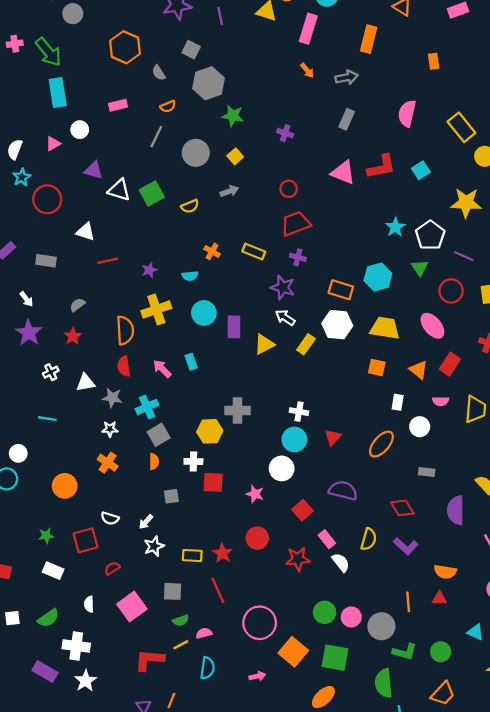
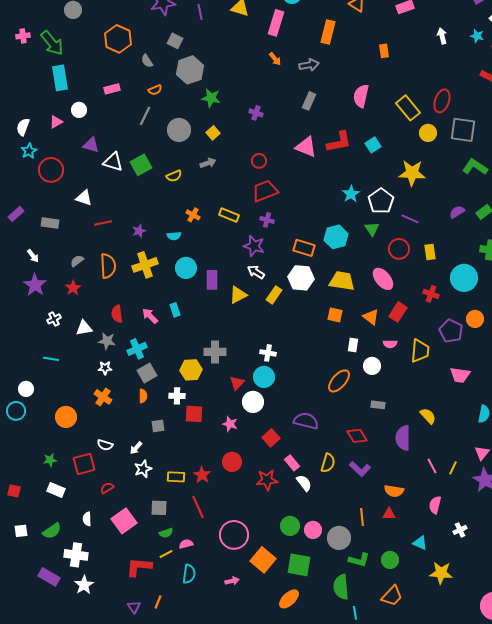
orange semicircle: (125, 330) -> (108, 266), moved
red triangle: (333, 437) -> (237, 383), moved

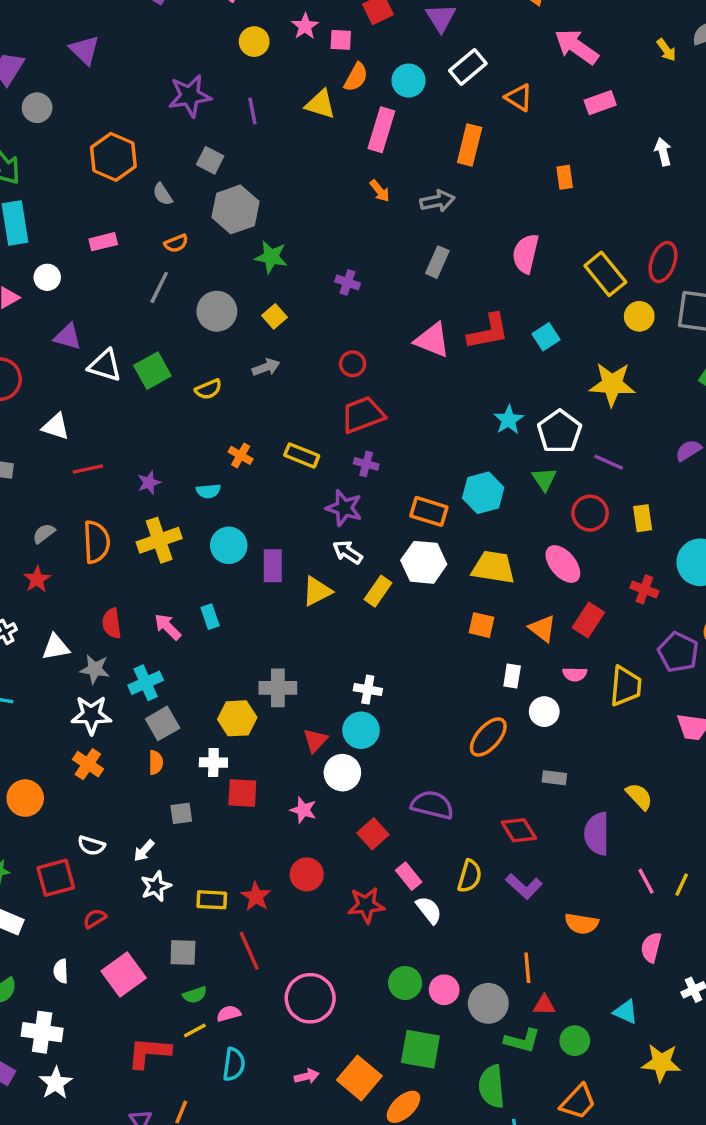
white star: (105, 368) -> (91, 715), size x1.6
red triangle: (389, 514) -> (544, 1005), moved
orange square: (263, 560) -> (359, 1078), moved

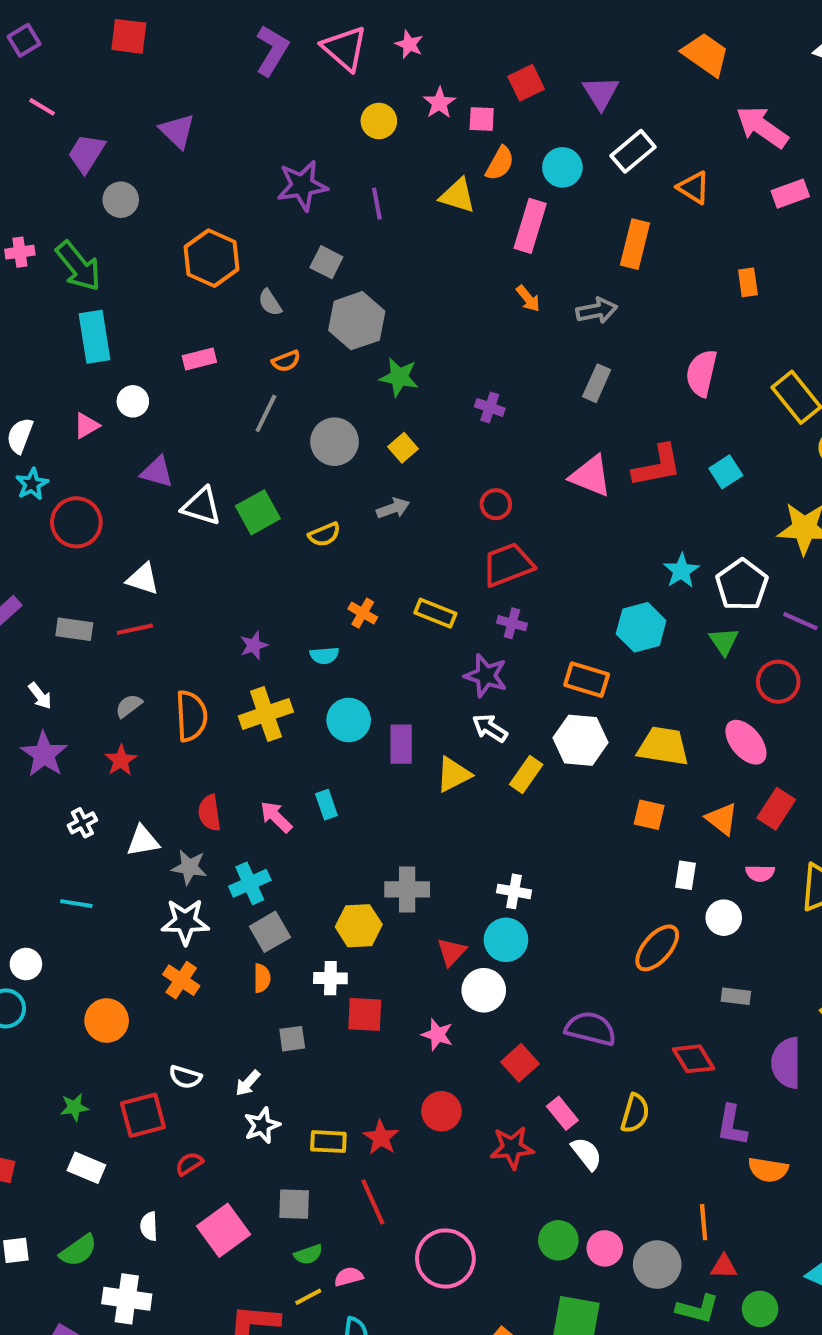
red line: (88, 469) -> (135, 629), moved
cyan hexagon: (483, 493) -> (641, 627), moved
purple L-shape: (524, 886) -> (732, 1125), moved, turned 57

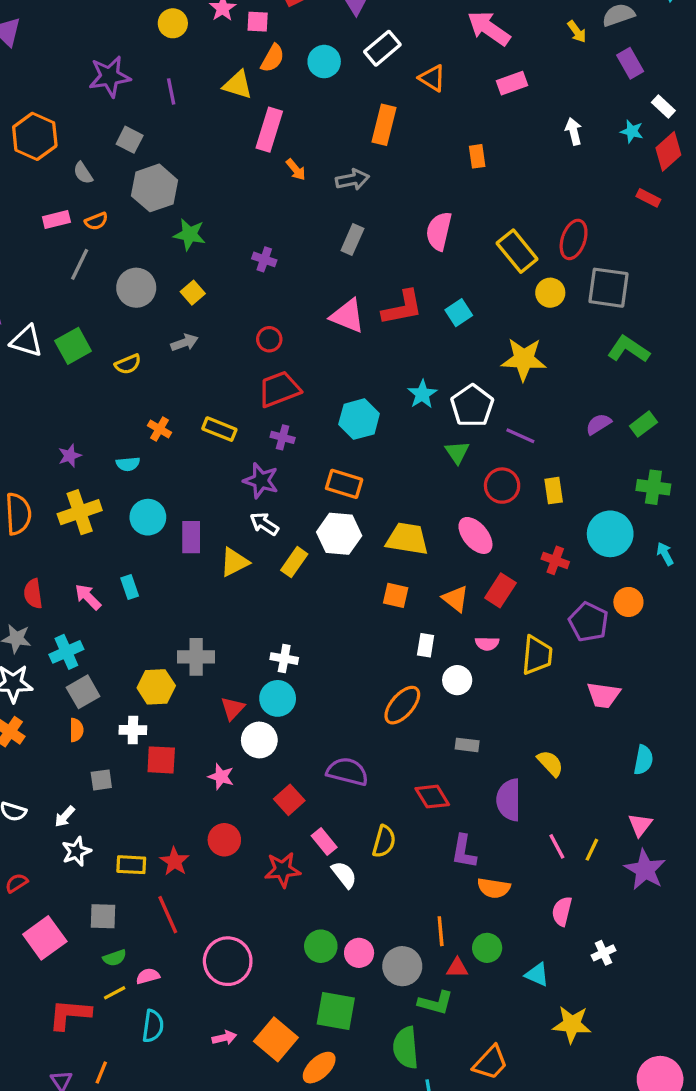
pink rectangle: (530, 226) -> (269, 130), moved
pink rectangle: (199, 359) -> (56, 220), moved
cyan hexagon: (641, 627) -> (359, 419), moved
green circle: (760, 1309) -> (487, 948), moved

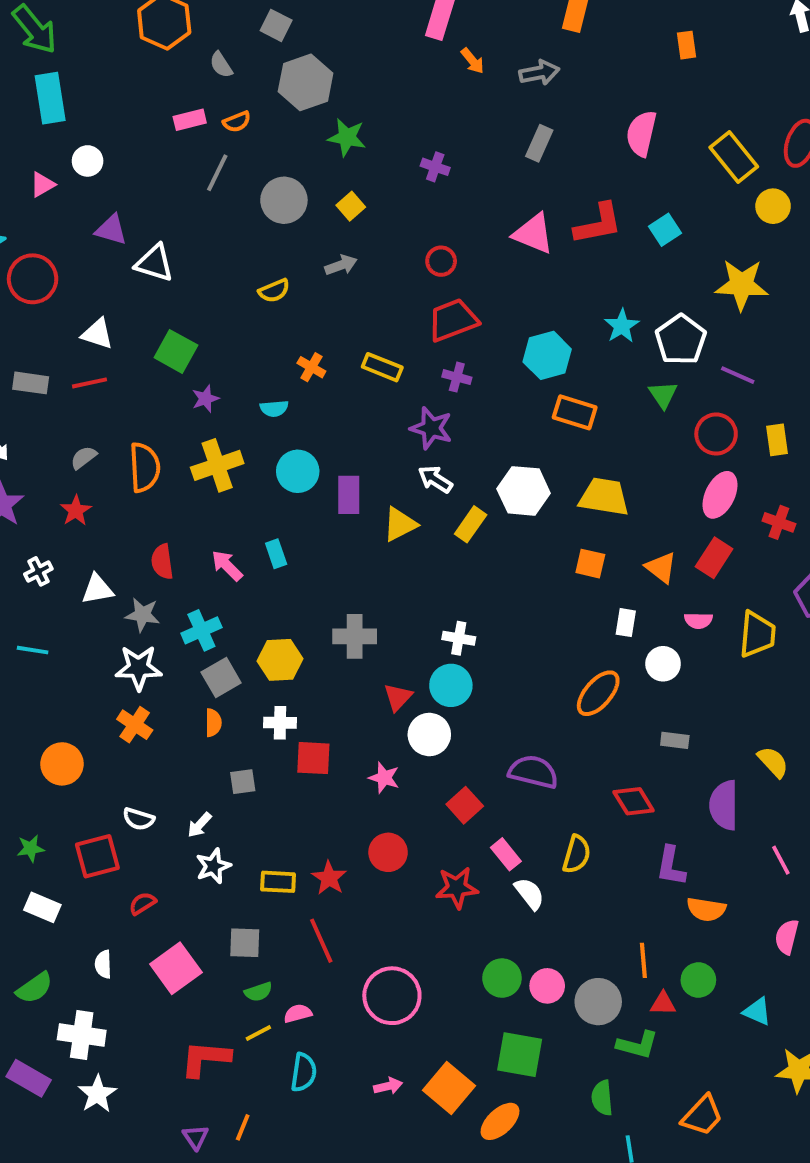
green square: (73, 346) -> (176, 351), moved, turned -32
orange rectangle: (344, 484) -> (575, 412), moved
pink ellipse: (475, 535) -> (720, 495), moved, turned 66
yellow hexagon: (156, 687) -> (280, 660), moved
green semicircle: (406, 1048) -> (602, 1098), size x0.7

